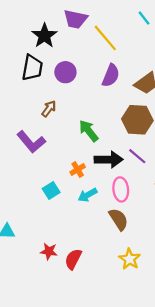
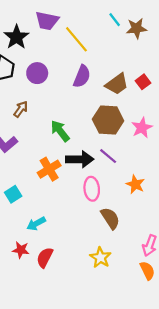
orange cross: (78, 169) -> (49, 169), size x1.5
cyan square: (51, 190) -> (13, 194), moved
cyan arrow: (88, 195) -> (36, 224), moved
brown semicircle: (119, 219) -> (110, 218), moved

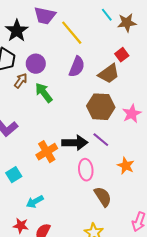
red square: (143, 82) -> (122, 55), moved
brown arrow: (21, 109) -> (21, 81), moved
green arrow: (60, 131) -> (44, 93), moved

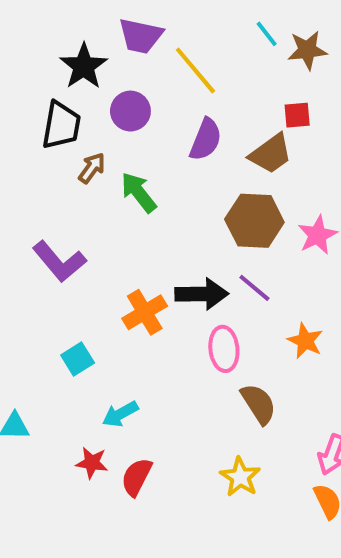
red square: (122, 55) -> (297, 115), turned 32
purple circle: (36, 64) -> (130, 111), moved

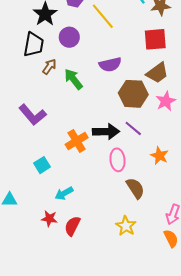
red square: (297, 115) -> (155, 39), size x1.6
purple semicircle: (206, 140) -> (110, 64), moved, turned 55
brown trapezoid: (271, 154) -> (157, 73), moved

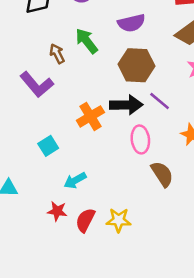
brown arrow: (49, 67) -> (57, 54), moved, turned -63
brown hexagon: (133, 94) -> (137, 65), moved
yellow star: (126, 226) -> (119, 220), moved, turned -30

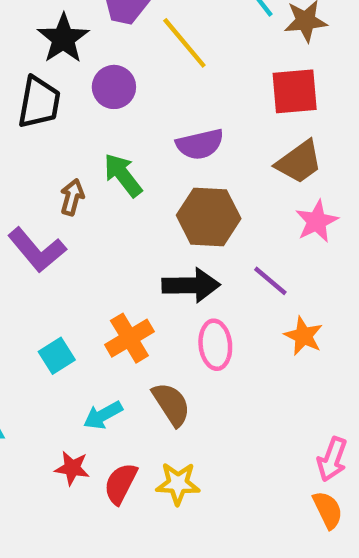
brown arrow: (57, 54) -> (72, 197), turned 42
purple line: (160, 101) -> (270, 281), moved
orange cross: (90, 116) -> (129, 338), moved
brown semicircle: (162, 174) -> (171, 404), moved

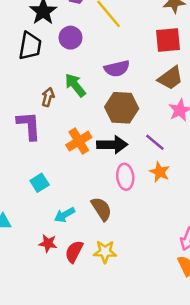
purple L-shape: (37, 250) -> (29, 126), turned -144
orange star: (303, 336) -> (160, 172), moved
orange cross: (129, 338) -> (79, 141), moved

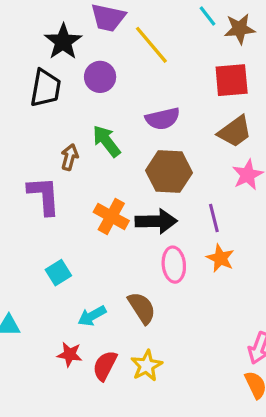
orange cross: (79, 141) -> (111, 216), turned -30
purple line: (155, 142) -> (214, 218), turned 36
yellow star: (105, 252) -> (147, 366), turned -30

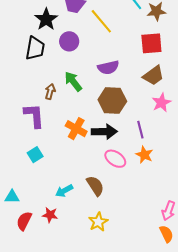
pink ellipse: (174, 265) -> (115, 159), turned -50
cyan square: (58, 273) -> (35, 155), moved
red semicircle: (105, 366) -> (24, 221), moved

